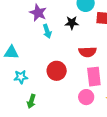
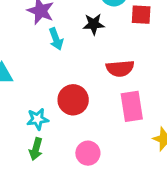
cyan star: (21, 77) -> (38, 119), moved
pink circle: (86, 97) -> (88, 153), moved

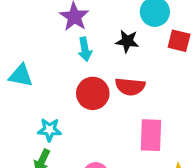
red semicircle: (120, 68) -> (130, 87), moved
red circle: (73, 100) -> (93, 93), moved

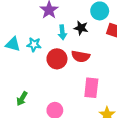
cyan arrow: (85, 49) -> (62, 32), moved
cyan star: (50, 130) -> (34, 45), moved

